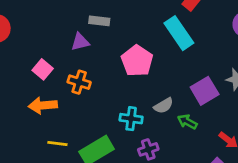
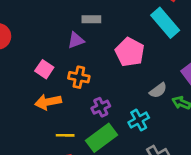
cyan cross: (131, 119) -> (139, 120), moved, turned -30
purple cross: (148, 149) -> (101, 107), moved

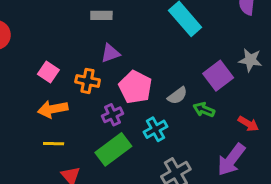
purple triangle: (76, 40) -> (110, 53), moved
pink pentagon: (130, 52) -> (135, 87), moved
yellow line: (65, 135) -> (54, 144), moved

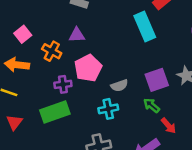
green arrow: (204, 110) -> (152, 105), moved
cyan cross: (155, 129) -> (108, 109), moved

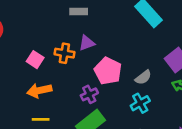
orange cross: (52, 51) -> (64, 53), moved

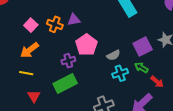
orange arrow: (39, 90) -> (29, 50), turned -36
cyan cross: (140, 103) -> (120, 73), moved

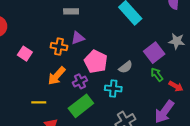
pink square: (31, 25) -> (25, 54), moved
orange arrow: (29, 50) -> (57, 76), moved
green arrow: (141, 67) -> (157, 75), turned 32
cyan cross: (120, 73) -> (113, 88), moved, turned 35

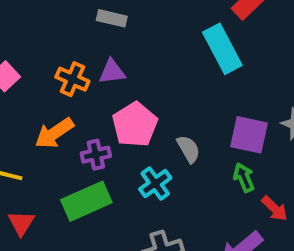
purple square: (154, 53) -> (249, 135), turned 36
gray semicircle: (126, 67) -> (189, 149), turned -96
cyan cross: (113, 88) -> (155, 184), turned 35

